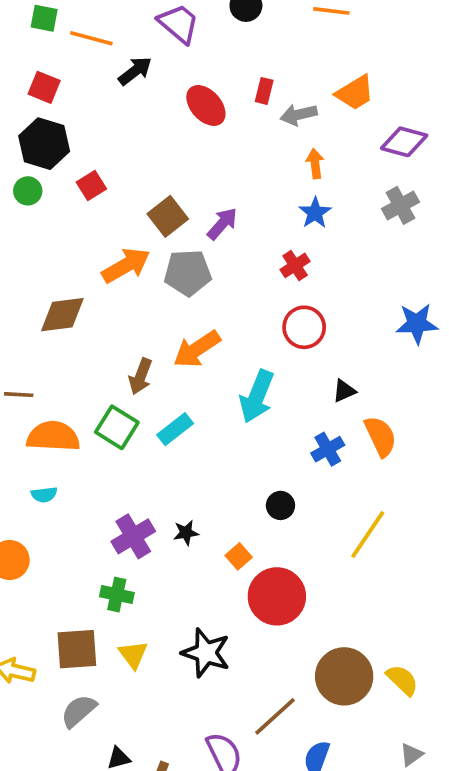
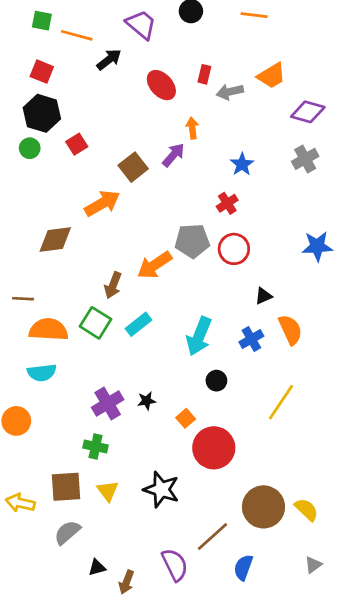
orange arrow: (315, 164) -> (192, 128), moved
purple arrow: (222, 224) -> (173, 155), moved
gray pentagon: (188, 273) -> (192, 241), moved
cyan arrow: (257, 396) -> (199, 336), moved
cyan semicircle: (44, 495) -> (42, 373), size x1.5

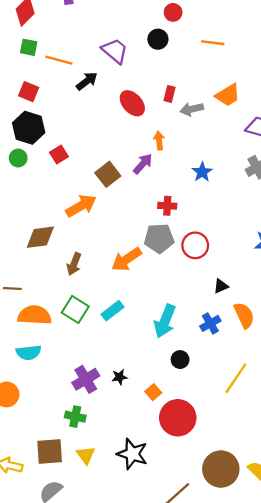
red cross: (227, 203) -> (167, 206), moved, turned 36
brown arrow: (113, 285) -> (74, 264), moved

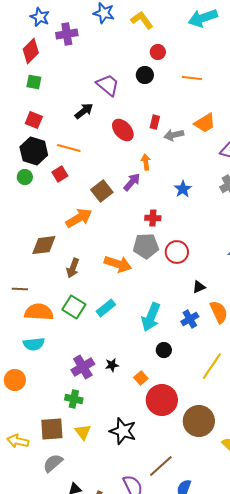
orange line: (59, 60) -> (69, 148), moved
orange arrow: (126, 259) -> (118, 264), turned -128
brown circle: (221, 469) -> (199, 421), moved

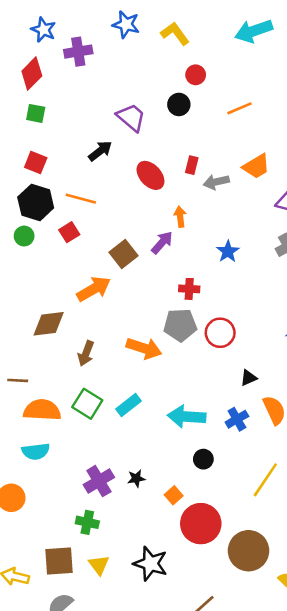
orange line: (192, 78) -> (239, 108), turned -30
cyan arrow: (151, 317) -> (187, 417), turned 72

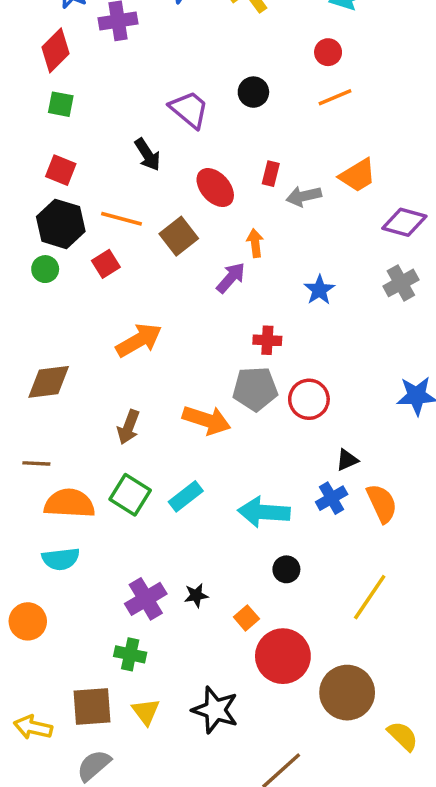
red circle: (196, 75) -> (328, 52), moved
black arrow: (100, 151) -> (148, 155), turned 95
brown square: (123, 254) -> (179, 236), moved
brown diamond: (49, 324) -> (49, 382), moved
blue cross: (237, 419) -> (332, 498), moved

